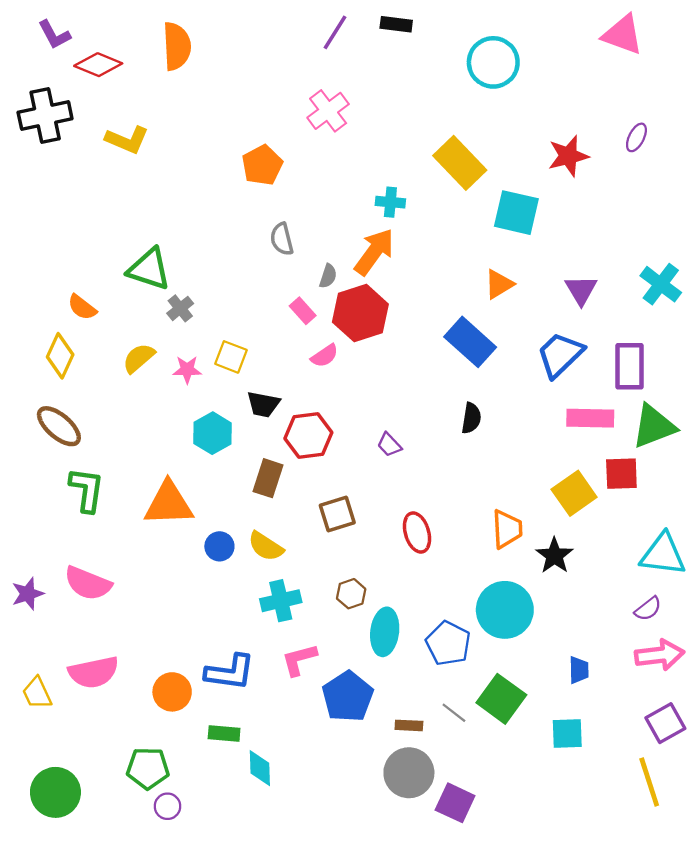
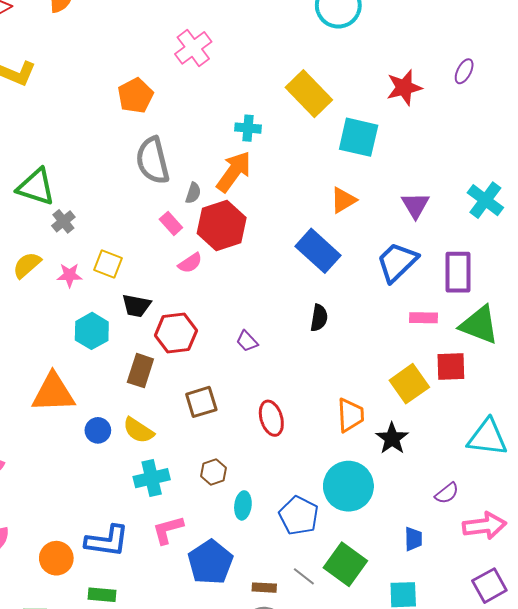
gray semicircle: (282, 239) -> (153, 161), size x1.6
pink rectangle: (590, 418) -> (423, 318), size x0.7
green triangle: (654, 426) -> (479, 325), turned 42
purple semicircle: (648, 609) -> (447, 493), moved
cyan ellipse: (385, 632) -> (243, 505), size x0.7

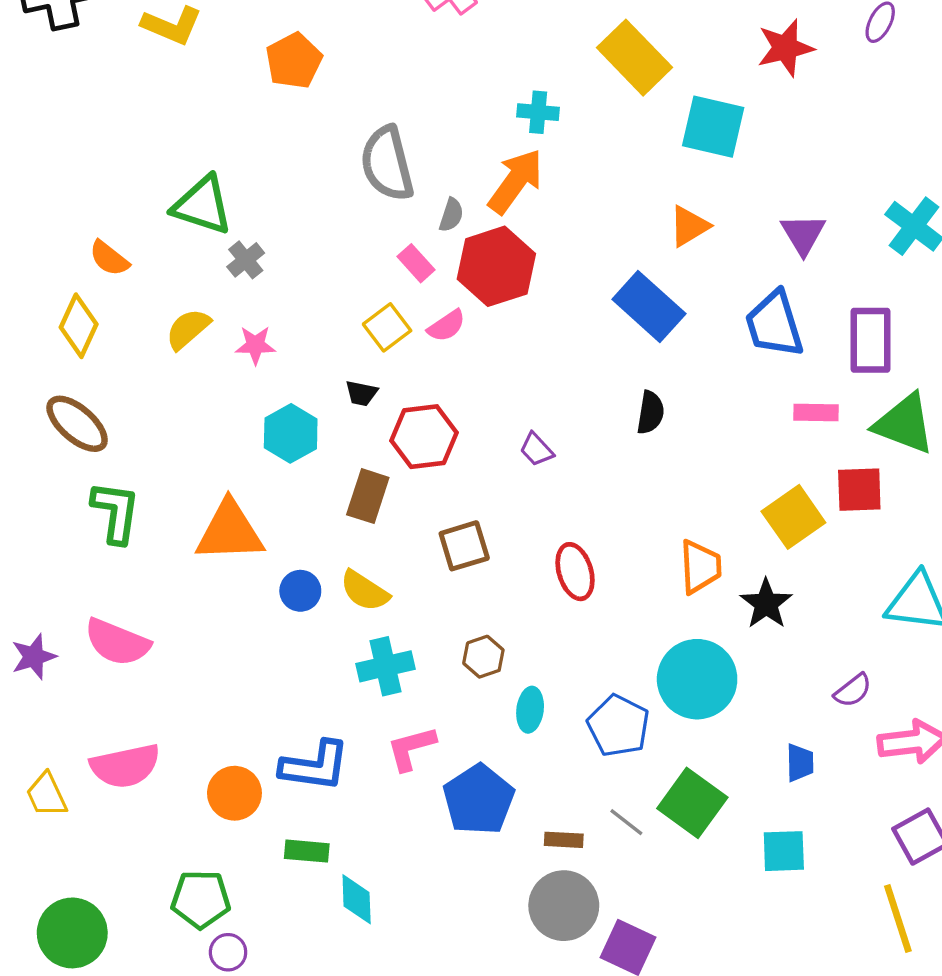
orange pentagon: (135, 96) -> (294, 61), moved
blue trapezoid: (397, 262) -> (774, 324), turned -63
yellow square: (108, 264) -> (387, 327), moved, turned 32
black trapezoid: (136, 306) -> (361, 393), size x0.7

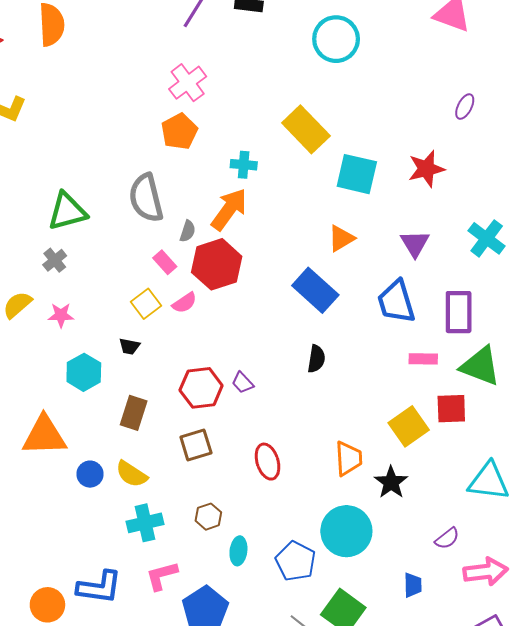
red star: (785, 48) -> (426, 169), moved
orange pentagon: (294, 61) -> (179, 131), moved
green triangle: (202, 205) -> (67, 211), moved, turned -33
red hexagon: (424, 437) -> (201, 388), moved

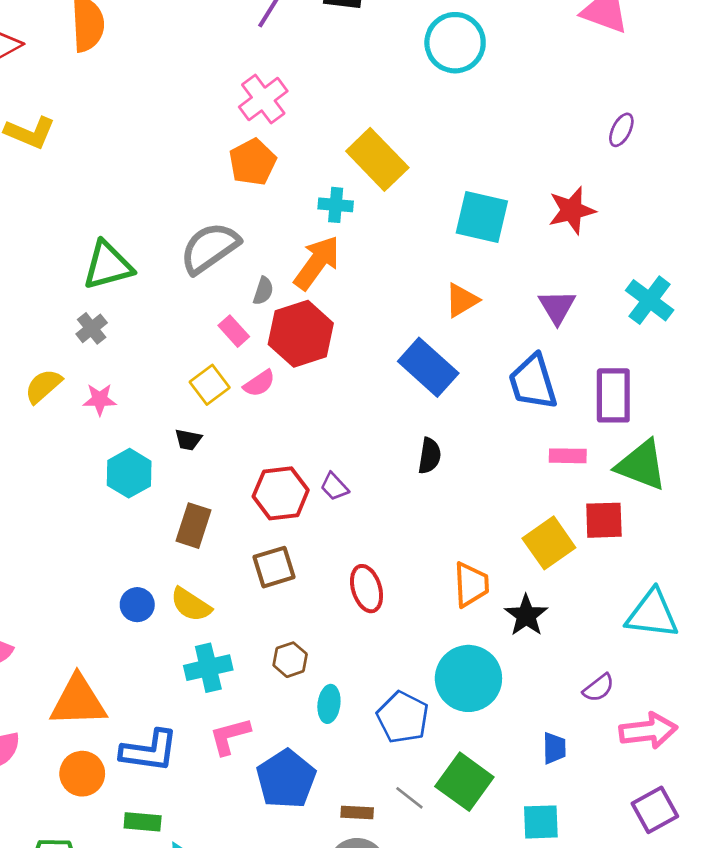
yellow rectangle: (306, 129) -> (377, 159), moved
gray semicircle: (146, 198) -> (210, 248), turned 69
orange triangle: (44, 436) -> (78, 701), moved

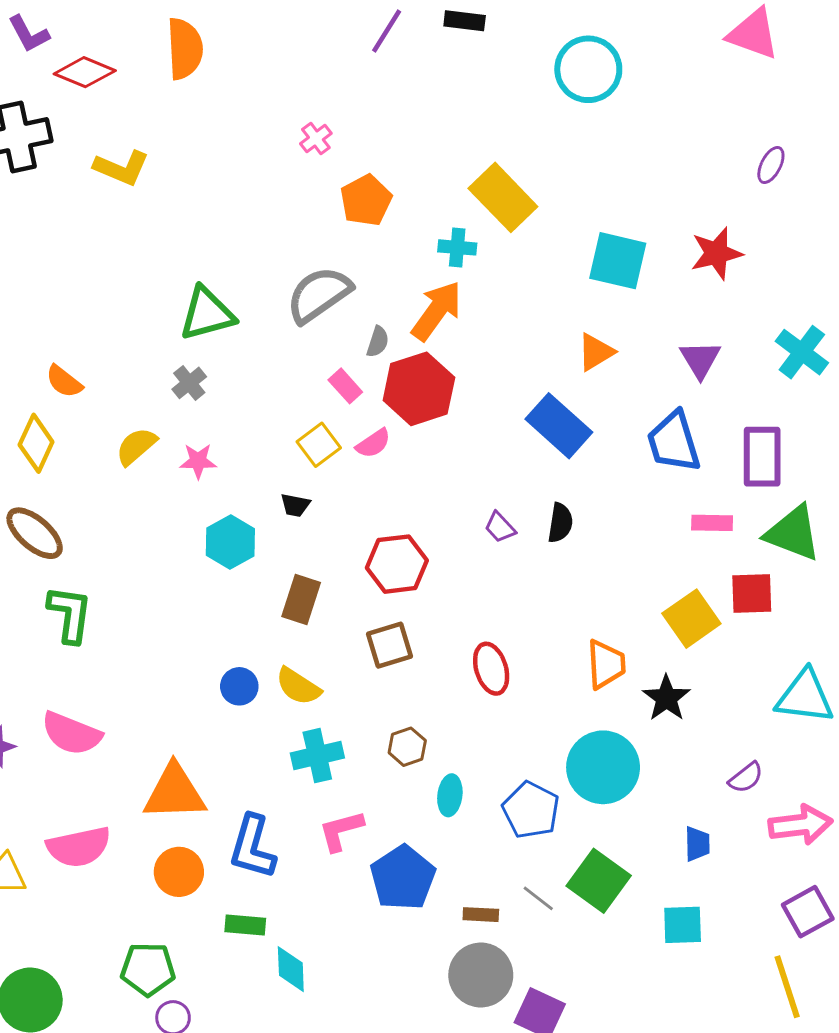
pink cross: (263, 99) -> (316, 138), moved, size x0.6
purple trapezoid: (334, 487) -> (500, 527), moved
blue L-shape: (149, 751) -> (253, 847), turned 98

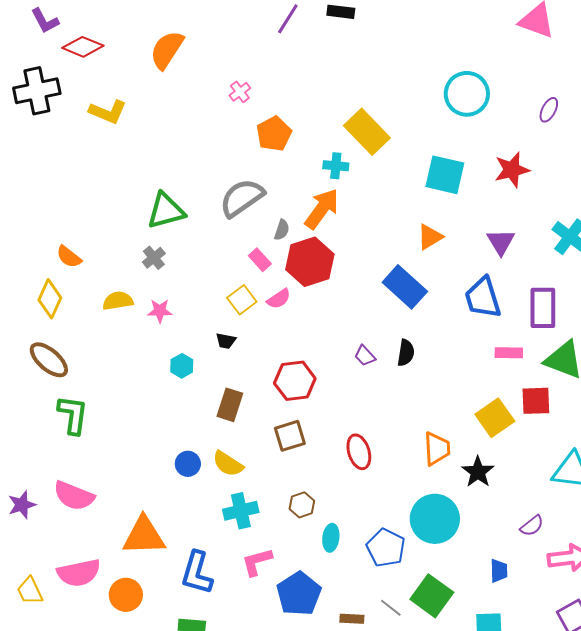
orange semicircle: (185, 49) -> (167, 50), moved, turned -144
cyan circle: (588, 69) -> (467, 94), moved
yellow semicircle: (136, 446) -> (118, 301), turned 32
cyan hexagon: (230, 542) -> (182, 366), size x0.7
orange circle: (179, 872) -> (126, 595), moved

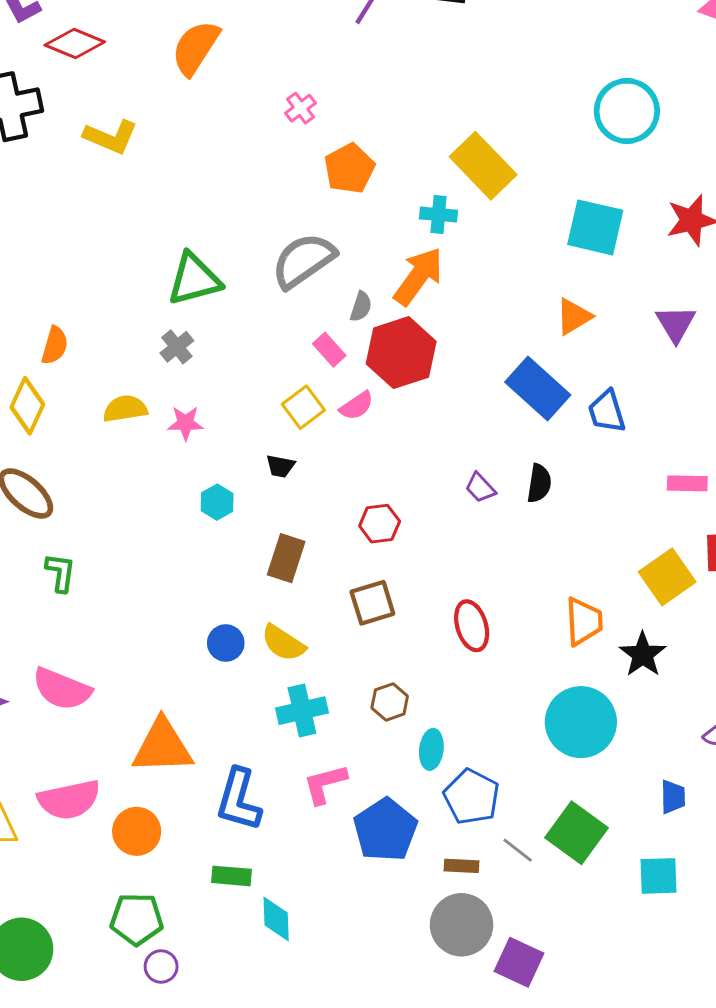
orange semicircle: (69, 257) -> (55, 345), turned -112
blue trapezoid: (483, 298) -> (607, 412), moved, size x0.7
red hexagon: (295, 381) -> (380, 524), size x0.7
green L-shape: (73, 415) -> (60, 573), size x0.7
blue pentagon: (386, 548) -> (472, 797), moved

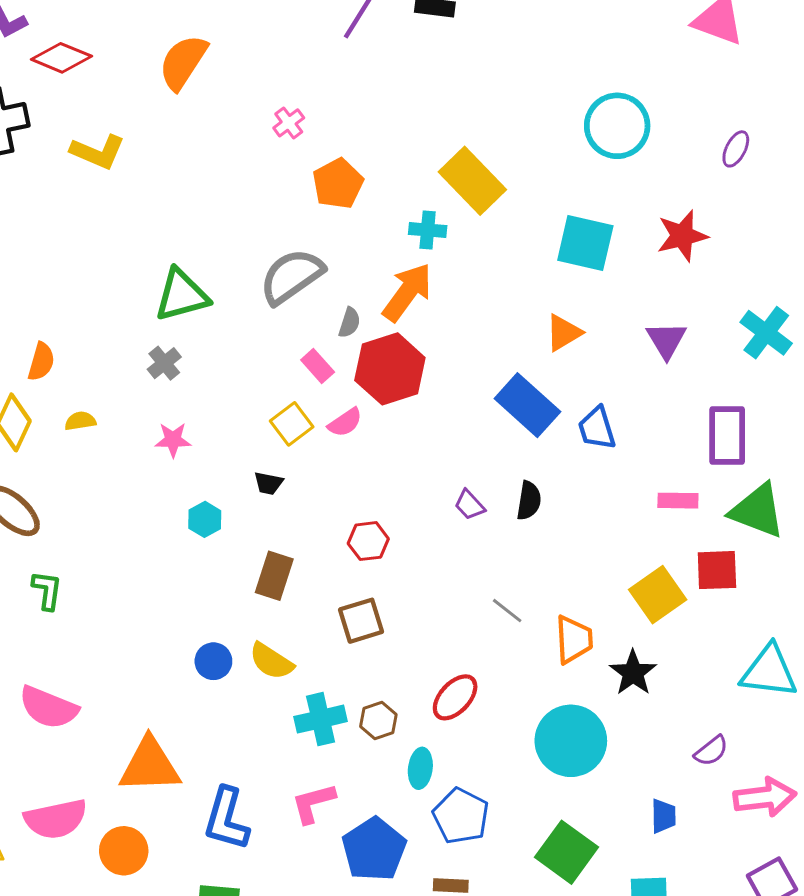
yellow semicircle: (125, 409) -> (80, 421), moved, size x0.7
red ellipse: (472, 626) -> (455, 697), moved, turned 60
cyan cross: (302, 711) -> (321, 719), moved
gray line: (518, 850) -> (507, 611), moved

